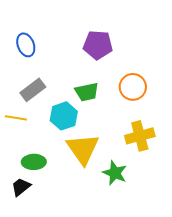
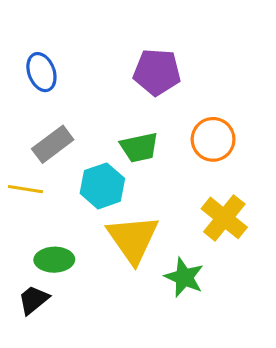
yellow cross: (140, 136) -> (224, 218), turned -36

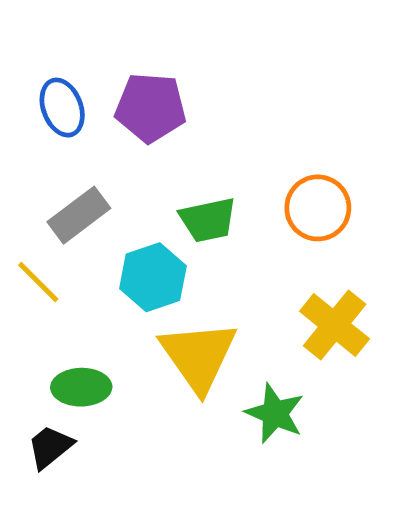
purple pentagon: (157, 72) -> (151, 108), moved
yellow line: (25, 189) -> (38, 282), turned 36

